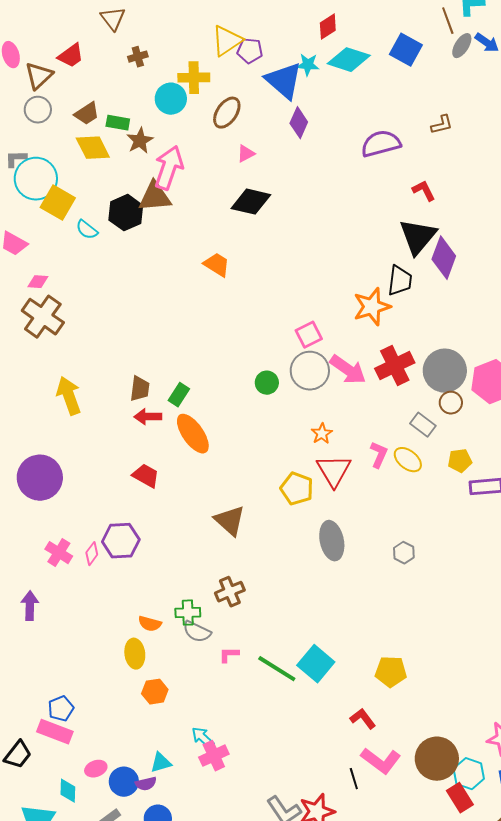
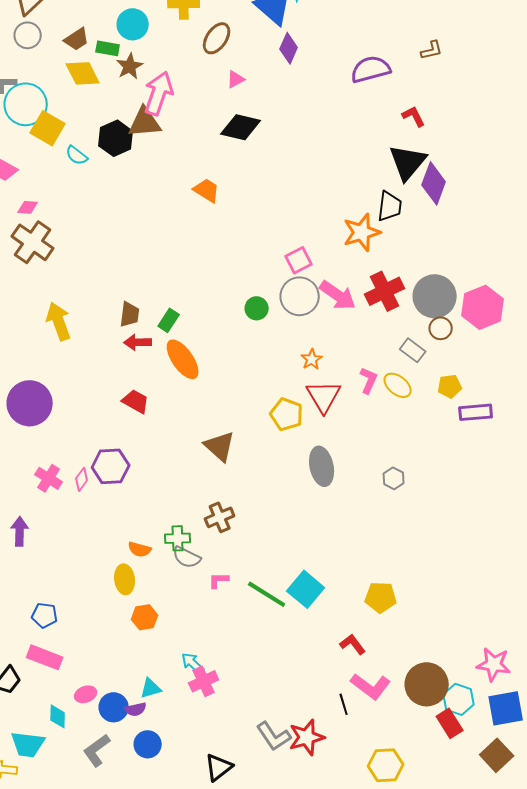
cyan circle: (171, 99) -> (133, 24), moved
blue pentagon: (61, 709) -> (45, 615), moved, turned 30

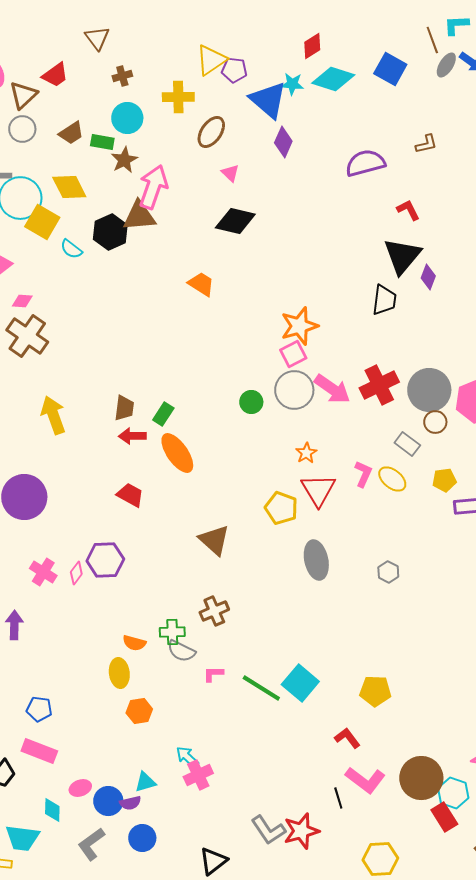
yellow diamond: (83, 73) -> (69, 187), moved
pink triangle: (236, 79) -> (230, 173), turned -48
purple diamond: (434, 183) -> (428, 277), size x0.6
orange star: (362, 232) -> (299, 326), moved

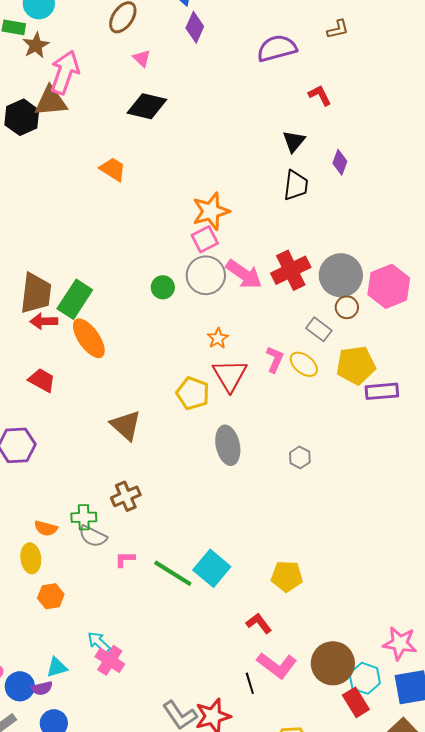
black triangle: (402, 256) -> (294, 141), moved, size x0.6
brown trapezoid: (124, 408) -> (36, 293), size x1.6
green rectangle: (163, 414) -> (75, 299), size x1.6
yellow pentagon: (444, 480) -> (356, 365), size x1.6
pink cross: (198, 775) -> (110, 660), turned -32

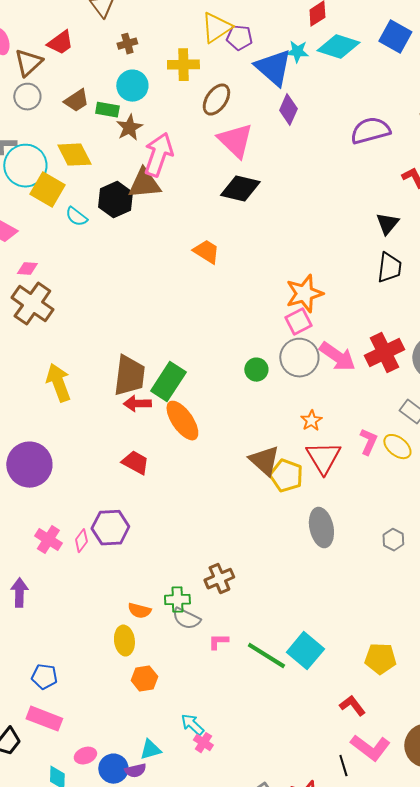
pink triangle: (142, 58) -> (235, 141), size x2.0
brown triangle: (126, 425) -> (264, 461), moved
pink cross: (110, 660) -> (203, 743), size x0.7

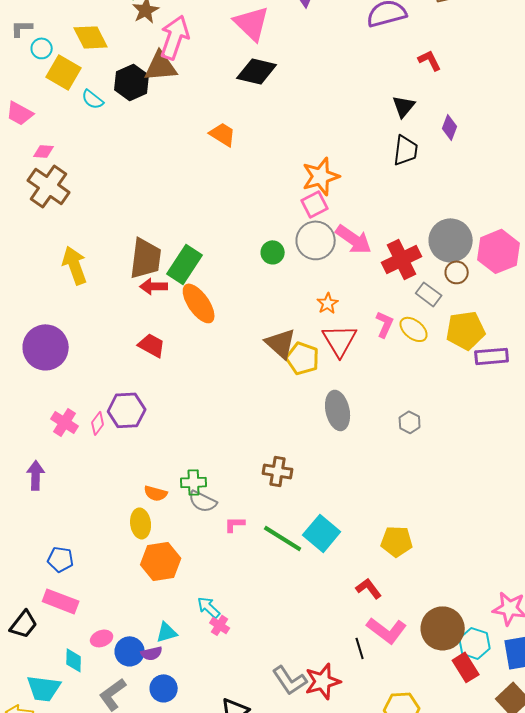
cyan circle: (25, 166) -> (42, 48), size x0.5
red cross: (384, 353) -> (402, 259), moved
brown cross: (219, 579) -> (278, 471), moved, turned 32
orange hexagon: (144, 679) -> (161, 561), size x1.5

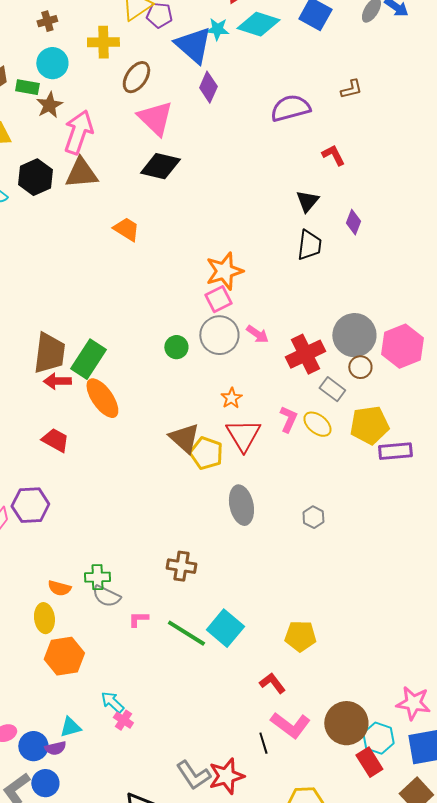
brown triangle: (161, 66) -> (81, 173), moved
pink arrow: (354, 239) -> (257, 334), size x0.6
blue circle: (164, 688) -> (45, 783), moved

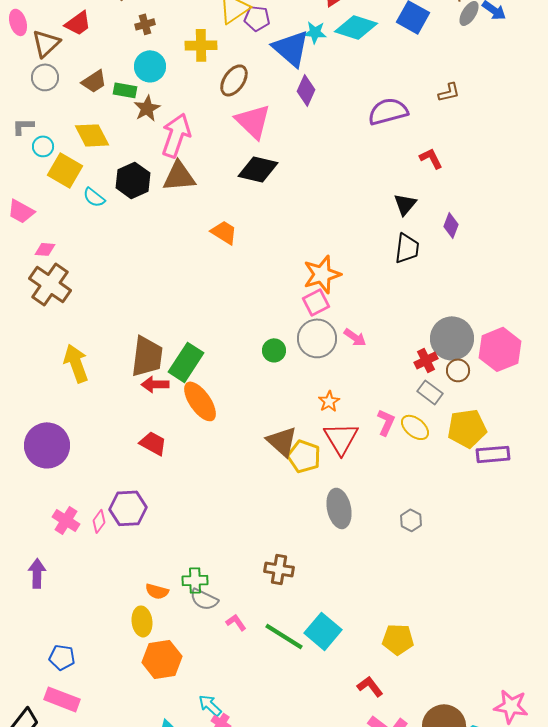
red cross: (305, 354) -> (426, 360), moved, size x0.6
pink L-shape: (138, 619) -> (236, 622), turned 55

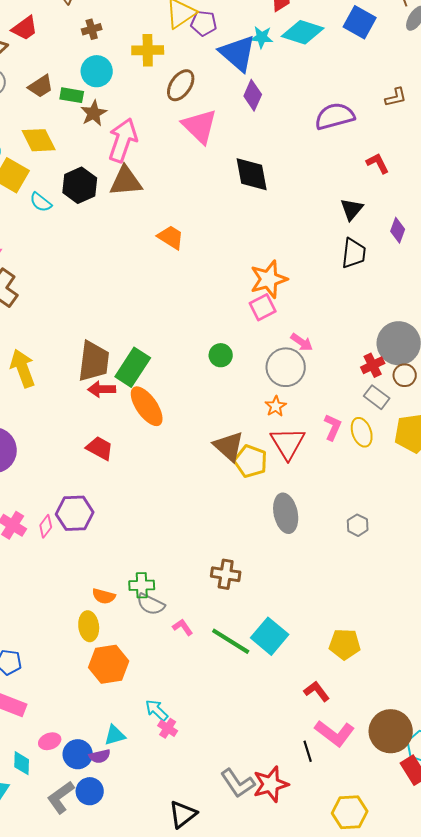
black diamond: (258, 169) -> (252, 174), moved, turned 66
gray circle: (317, 338) -> (286, 367), moved
yellow ellipse: (415, 427) -> (362, 432), turned 32

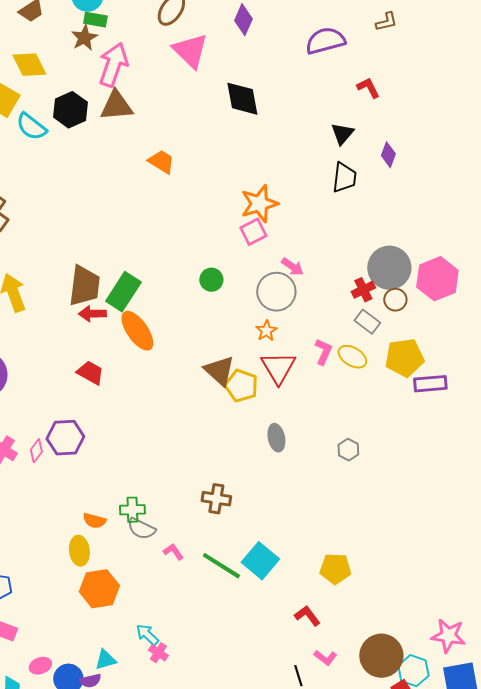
green rectangle: (72, 95) -> (95, 20), moved
cyan semicircle: (41, 202) -> (31, 127), size x1.4
yellow ellipse: (362, 432) -> (352, 357), turned -40
gray ellipse: (286, 513) -> (276, 438), size x0.7
pink L-shape: (335, 733) -> (325, 658), size x0.6

